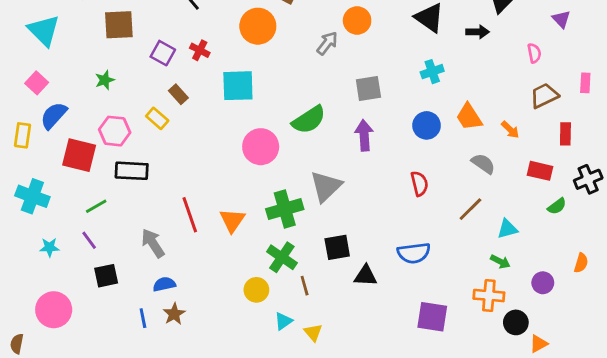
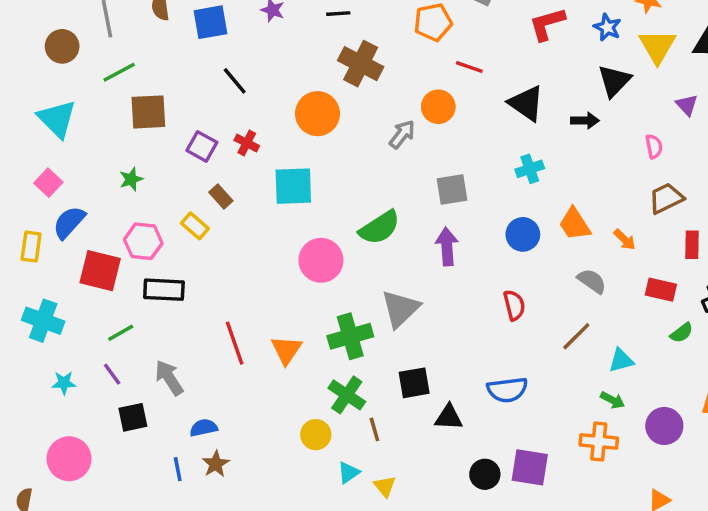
gray arrow: (153, 243) -> (169, 378), moved
purple circle: (543, 283) -> (664, 426), size x1.4
black circle: (516, 322) -> (485, 474), moved

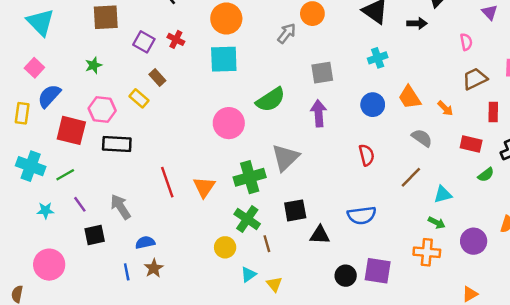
cyan square: (293, 186) -> (224, 59), moved
green line: (121, 333) -> (65, 175), moved

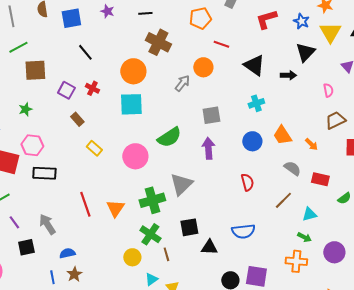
yellow rectangle: (139, 98) -> (94, 148), moved
red rectangle: (471, 144) -> (320, 179), moved

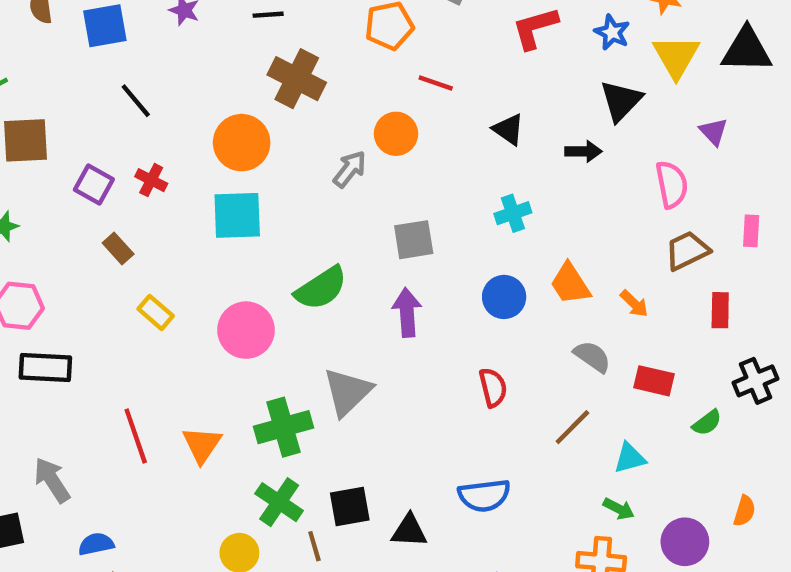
black triangle: (254, 65) -> (508, 129), size x0.7
pink semicircle: (328, 90) -> (672, 185), size x1.5
black square: (189, 227) -> (350, 507), moved

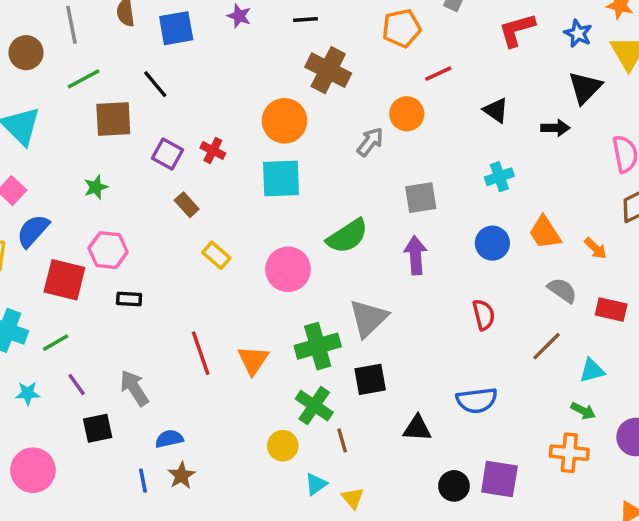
red line: (436, 83) -> (438, 74), turned -44
black line: (136, 101) -> (155, 84), moved
black rectangle: (45, 368) -> (129, 299), size x0.6
black square: (350, 507) -> (370, 379), moved

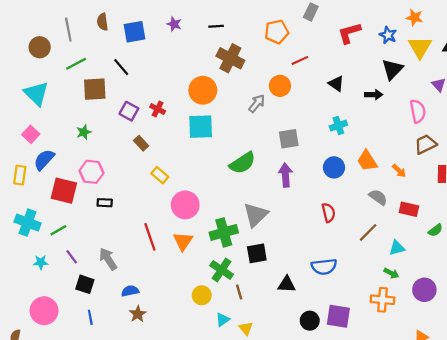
pink circle: (288, 269) -> (185, 205), moved
black square: (98, 428) -> (85, 284), turned 30
blue line: (143, 481) -> (90, 317), moved

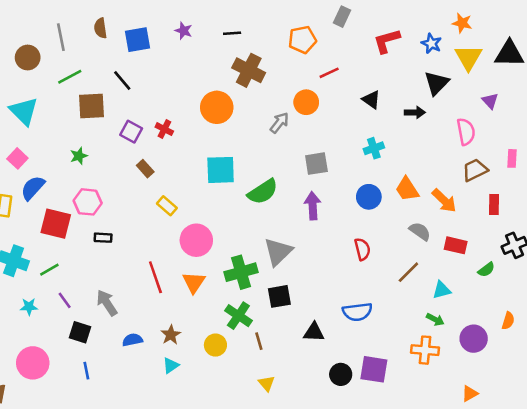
cyan square: (201, 127) -> (221, 170), moved
orange arrow: (399, 171) -> (444, 201), size x1.5
brown star: (138, 314) -> (171, 335), moved
cyan triangle: (223, 320) -> (171, 365), moved

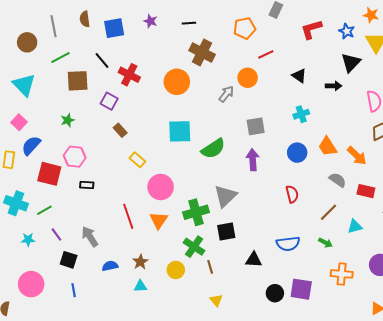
red cross: (164, 129) -> (129, 75), moved, size x1.5
green arrow: (435, 319) -> (325, 243), moved
cyan triangle: (171, 365) -> (140, 286), turned 32

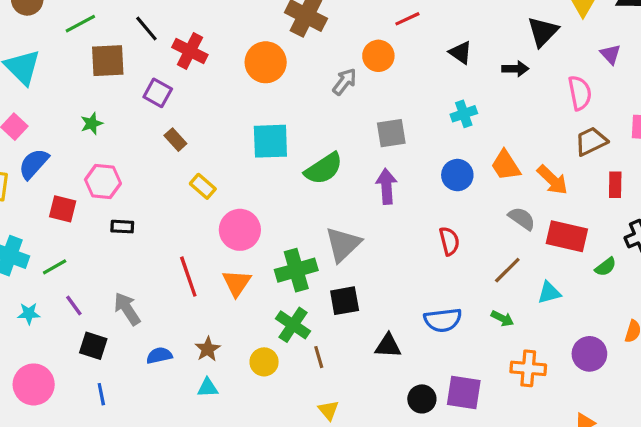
red square: (49, 174) -> (63, 209), size x0.7
red rectangle: (366, 191) -> (567, 236), size x1.4

